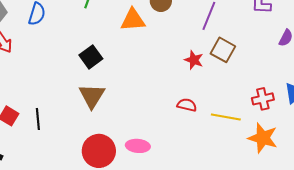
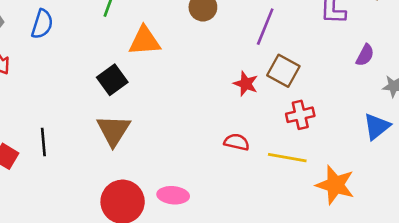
orange triangle: (133, 20) -> (145, 41), moved
red cross: (263, 99) -> (300, 115), moved
black line: (38, 119) -> (43, 142), moved

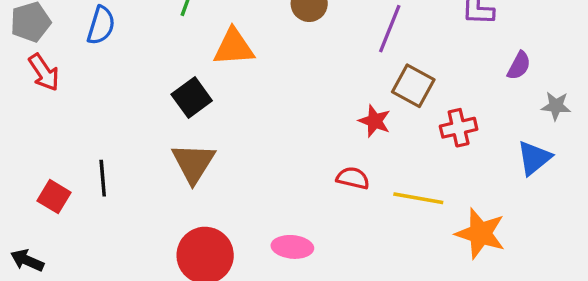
red star: (246, 84) -> (375, 121), moved
red cross: (300, 115) -> (459, 128), moved
pink ellipse: (173, 195) -> (292, 247), moved

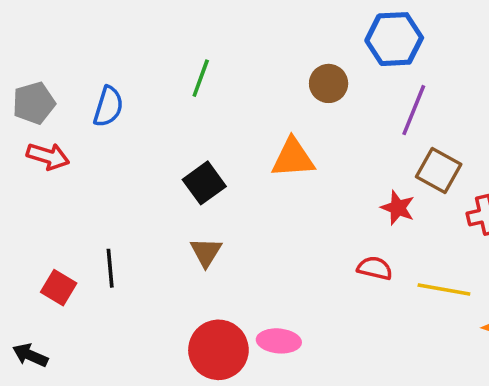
orange triangle: (234, 47) -> (293, 158), moved
red arrow: (44, 72) -> (48, 156), turned -39
brown triangle: (193, 163) -> (206, 252), size x0.7
pink ellipse: (292, 247) -> (279, 341), moved

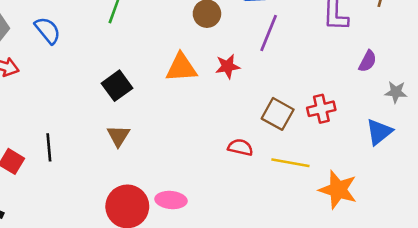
blue semicircle: (108, 107) -> (48, 30), turned -56
brown square: (439, 170) -> (278, 114), moved
red star: (398, 208) -> (228, 66), moved, turned -30

